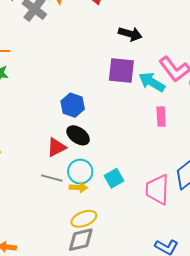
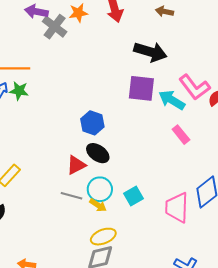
black arrow: (130, 34) -> (150, 52), size x1.4
pink rectangle: (161, 117) -> (181, 135), turned -36
yellow arrow: (78, 187) -> (98, 205), turned 30

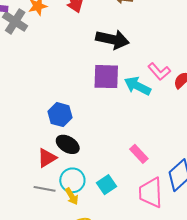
pink L-shape: (194, 87) -> (159, 71), size x0.7
pink rectangle: (181, 135) -> (139, 154), moved
yellow arrow: (98, 205) -> (72, 196), turned 30

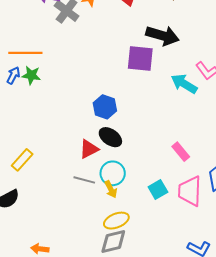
purple square: (106, 77) -> (140, 59), moved
cyan square: (107, 185) -> (158, 190), moved

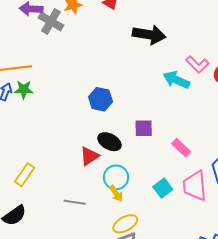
purple square: (140, 59) -> (144, 128), moved, size x0.7
blue hexagon: (105, 107) -> (101, 99), moved
gray line: (84, 180) -> (75, 202), moved

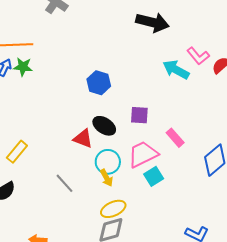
red triangle: (89, 156) -> (83, 139), turned 50
pink trapezoid: (195, 186) -> (143, 154), moved, turned 64
gray line: (75, 202) -> (65, 183), turned 35

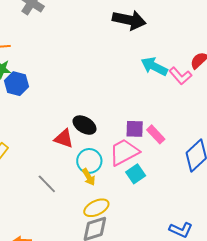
pink L-shape: (198, 56) -> (180, 76), moved
blue hexagon: (99, 83) -> (17, 84), moved
purple square: (139, 115) -> (135, 129), moved

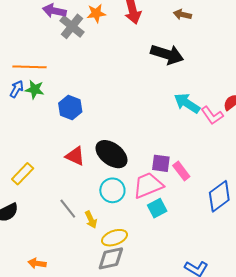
blue hexagon: (17, 84) -> (70, 108), moved
black ellipse: (85, 125) -> (111, 154), size x1.4
red triangle: (64, 139) -> (75, 156), moved
yellow arrow: (89, 177) -> (91, 220), moved

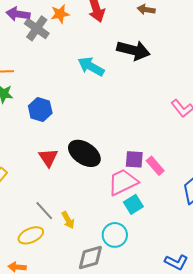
cyan arrow: (187, 103) -> (91, 66), moved
red triangle: (75, 156) -> (48, 158), turned 35
cyan circle: (112, 190) -> (115, 235), moved
yellow ellipse: (115, 238) -> (31, 235), moved

